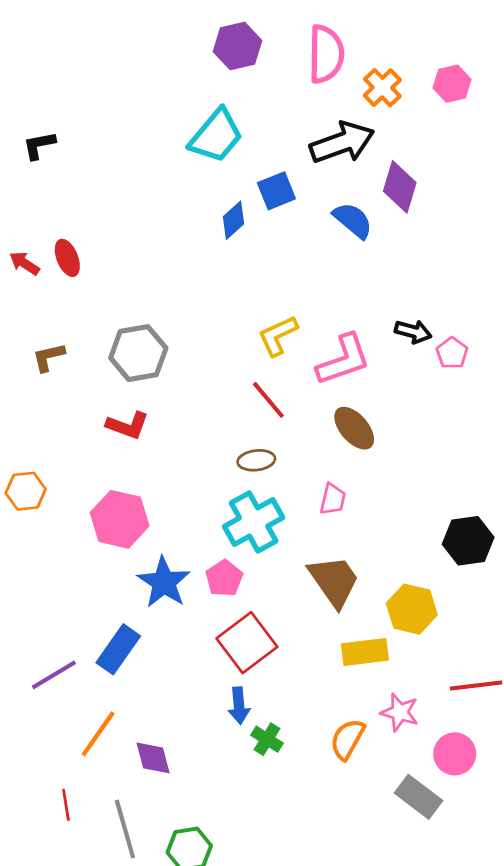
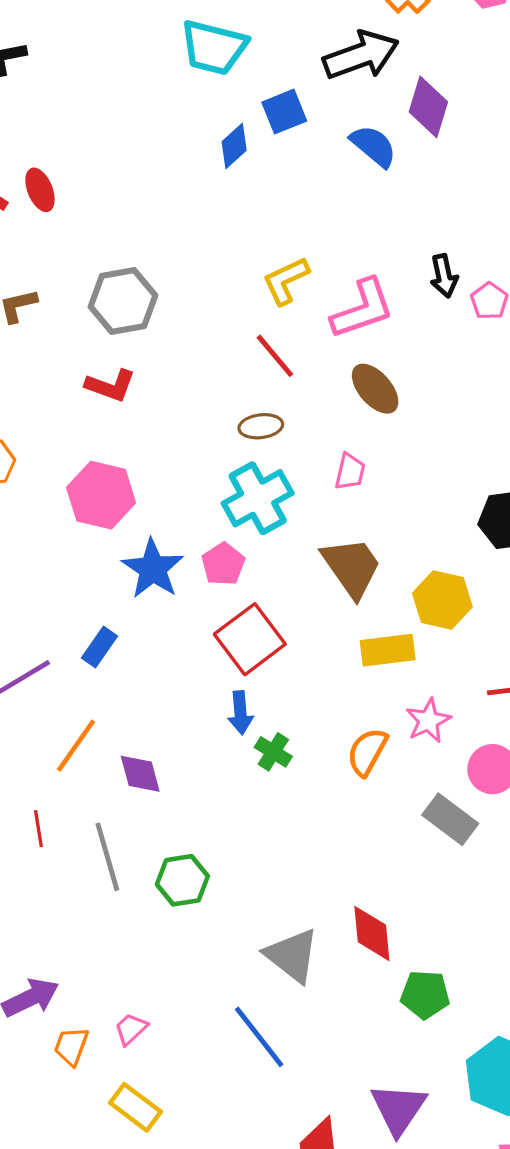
cyan trapezoid: (216, 136) -> (214, 47), turned 64
black arrow: (413, 332) -> (444, 276), turned 63
blue rectangle: (118, 649) -> (100, 647), size x0.7
pink star: (400, 712) -> (428, 721), turned 30

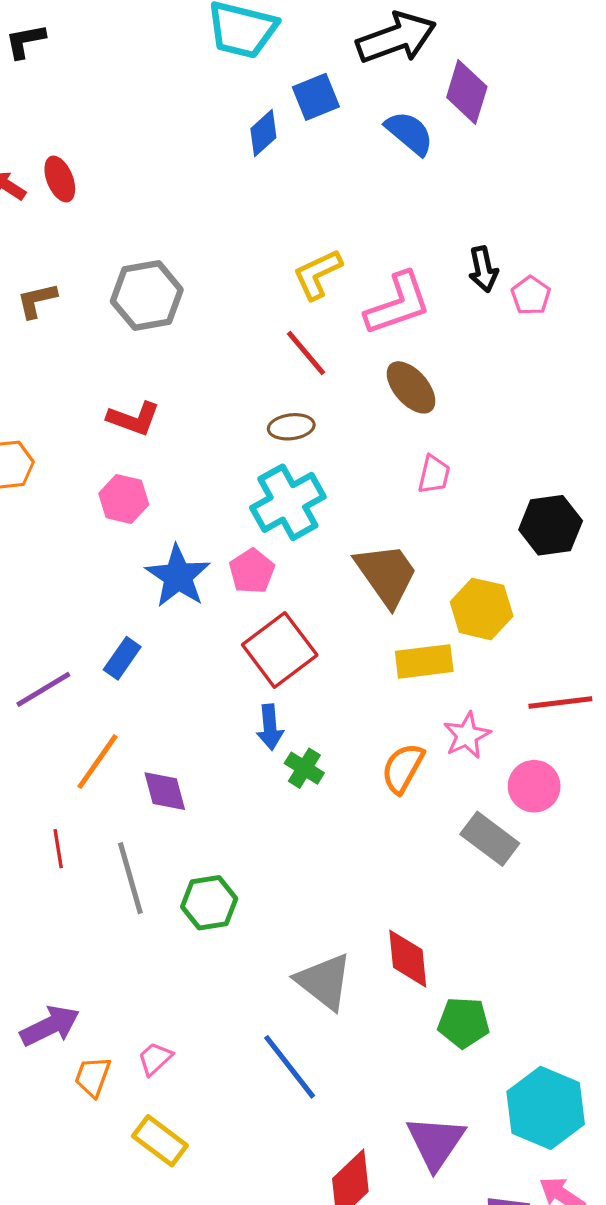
red L-shape: (110, 386) -> (134, 419), moved
pink trapezoid: (350, 472) -> (434, 474), moved
pink hexagon: (101, 495) -> (124, 499), size x0.7

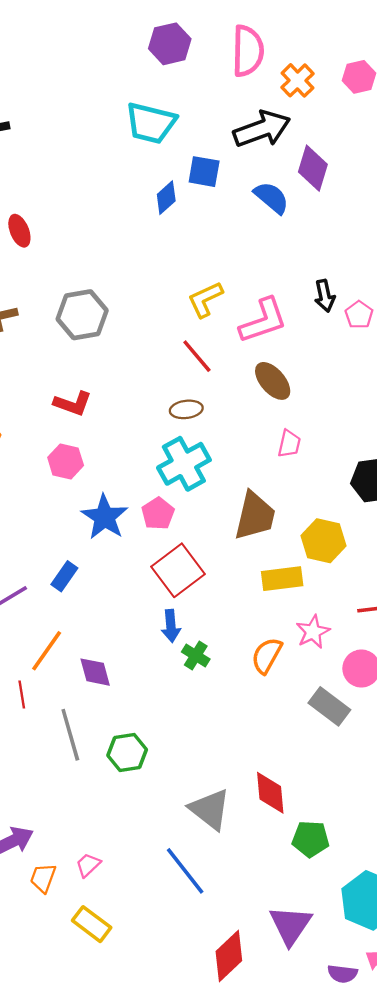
blue square: (316, 97) -> (204, 172), turned 32
brown trapezoid: (386, 575) -> (255, 516), turned 48
red line: (58, 849) -> (22, 695), moved

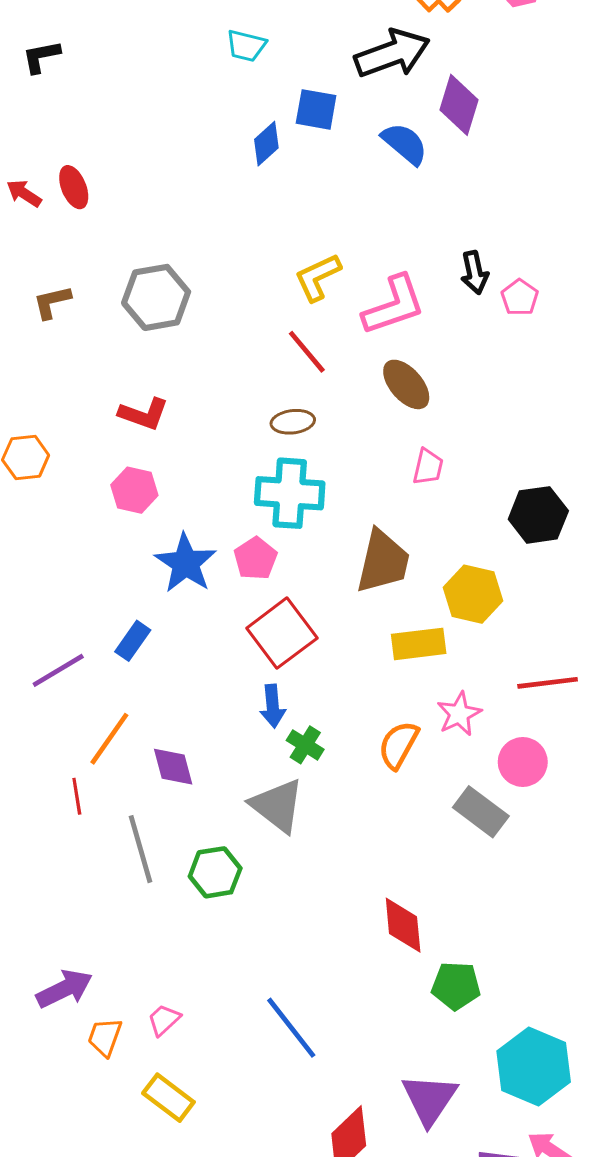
cyan trapezoid: (151, 123) -> (246, 46), size x0.6
cyan cross: (184, 464) -> (290, 493), turned 33
gray triangle: (210, 809) -> (277, 806), moved

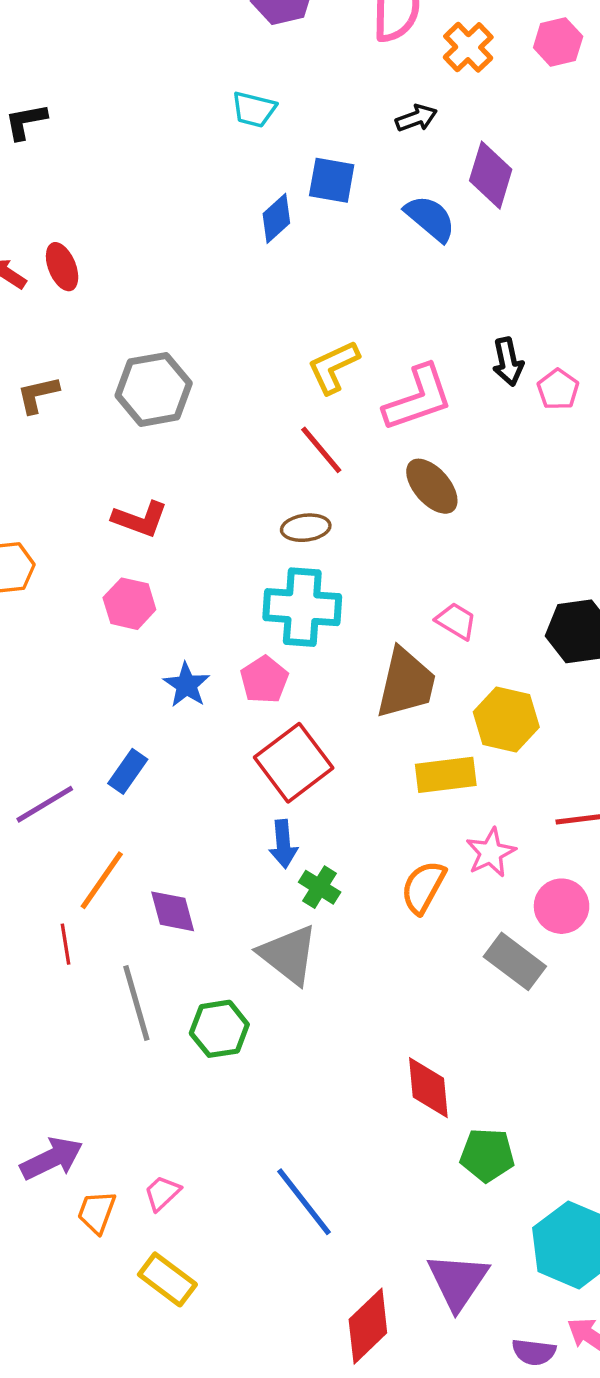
black arrow: (392, 54) -> (416, 118), size x0.5
pink trapezoid: (428, 467) -> (456, 621), moved, turned -72
blue star: (186, 563) -> (186, 685), size x0.7

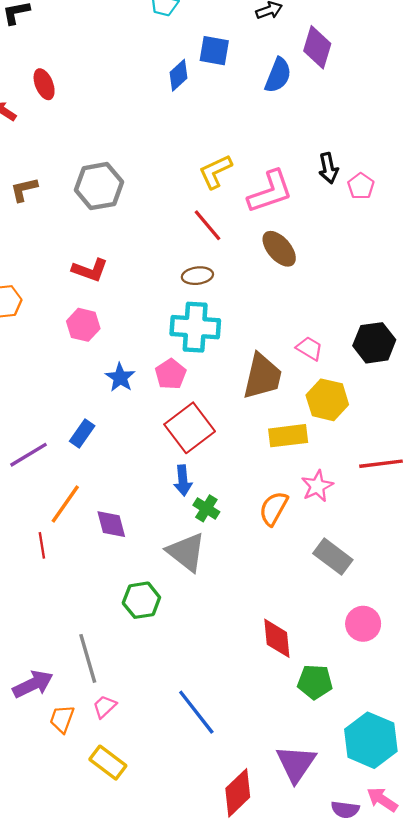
blue semicircle: (430, 218) -> (278, 75), turned 72
red ellipse: (62, 267) -> (44, 84), moved
pink trapezoid: (456, 621) -> (309, 348), moved
pink circle: (562, 906) -> (363, 624), moved
gray line: (136, 1003) -> (88, 658), moved

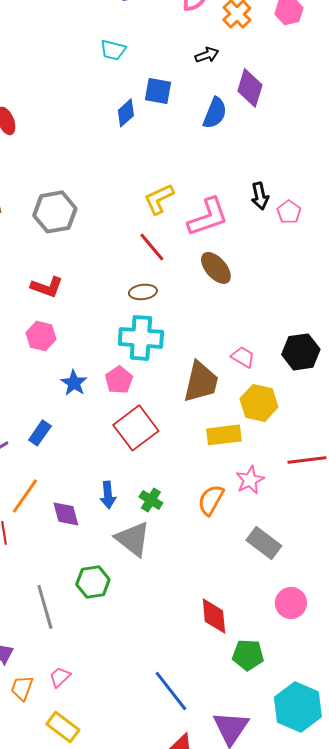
blue arrow: (183, 480) -> (108, 495), moved
gray line: (88, 658) -> (45, 607), moved
blue line: (196, 712) -> (171, 691), moved

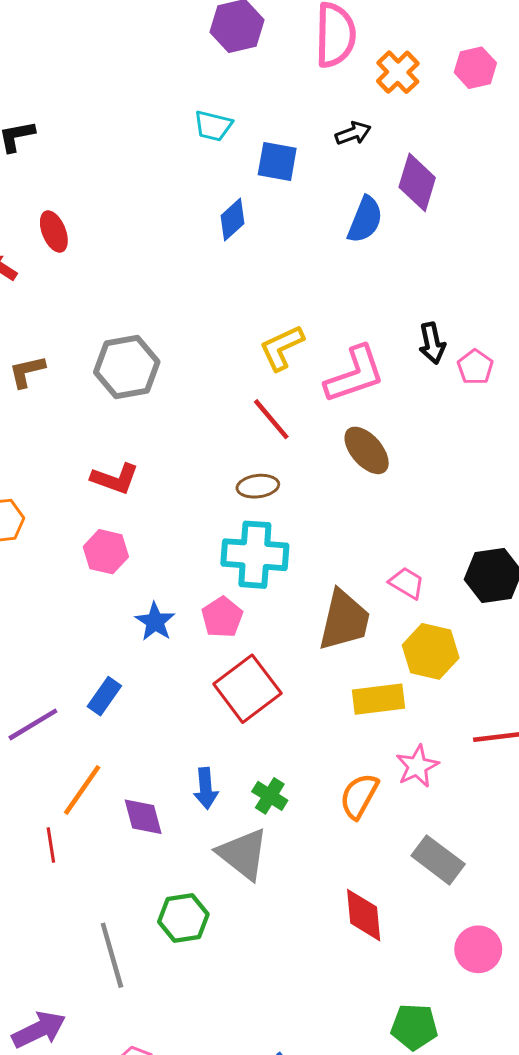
blue square: (158, 91) -> (277, 162), moved
red diamond: (214, 616) -> (364, 915), moved

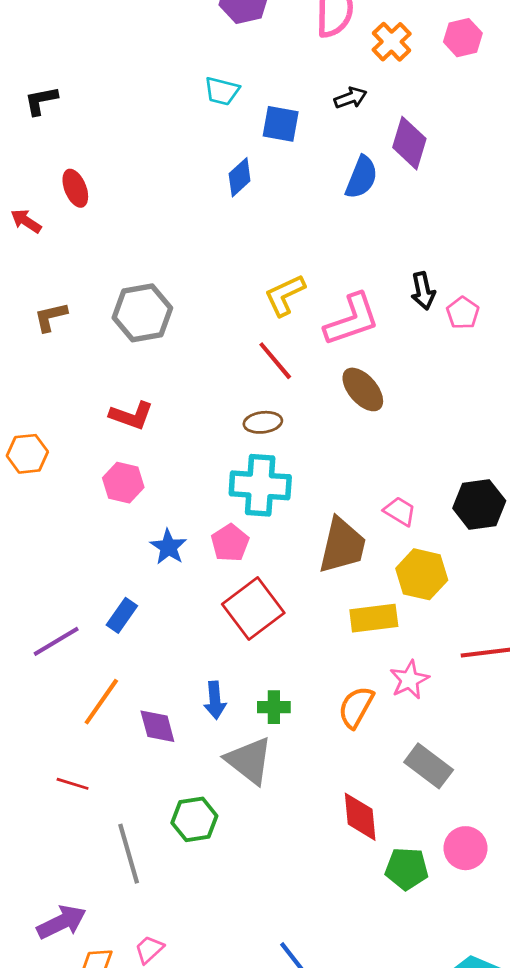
green cross: (270, 796) -> (274, 707), turned -32
red line: (51, 845) -> (73, 784), moved, turned -64
green pentagon: (414, 1027) -> (407, 869), moved

